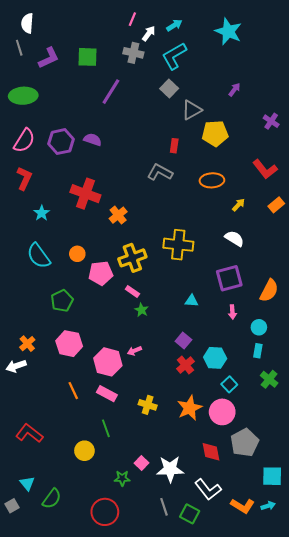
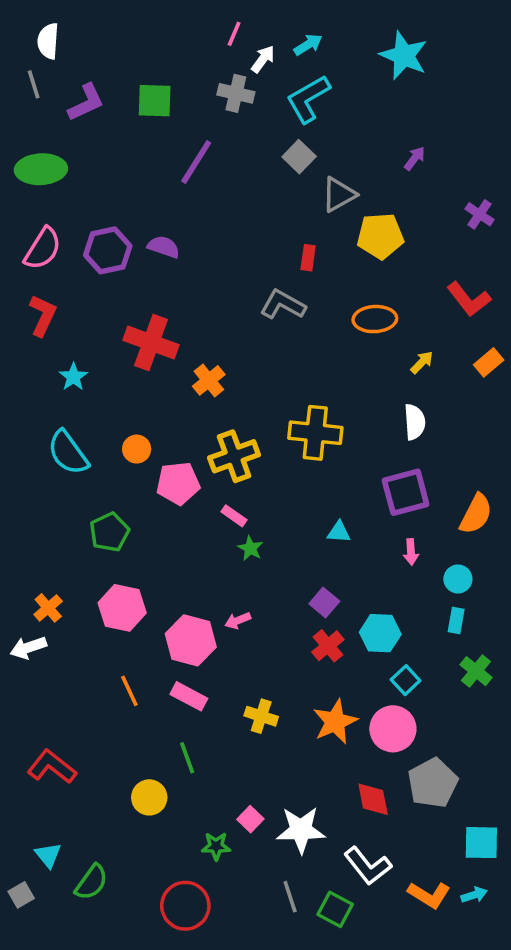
white semicircle: (234, 239) -> (415, 422), turned 54

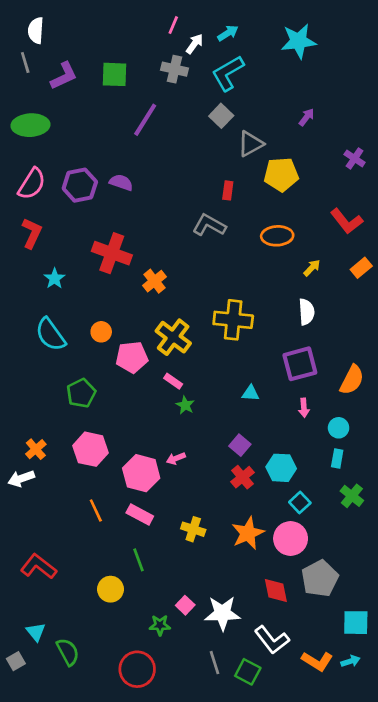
cyan star: (404, 55) -> (299, 41), turned -30
yellow cross: (234, 456) -> (173, 337), turned -33
green semicircle: (91, 882) -> (68, 652), turned -64

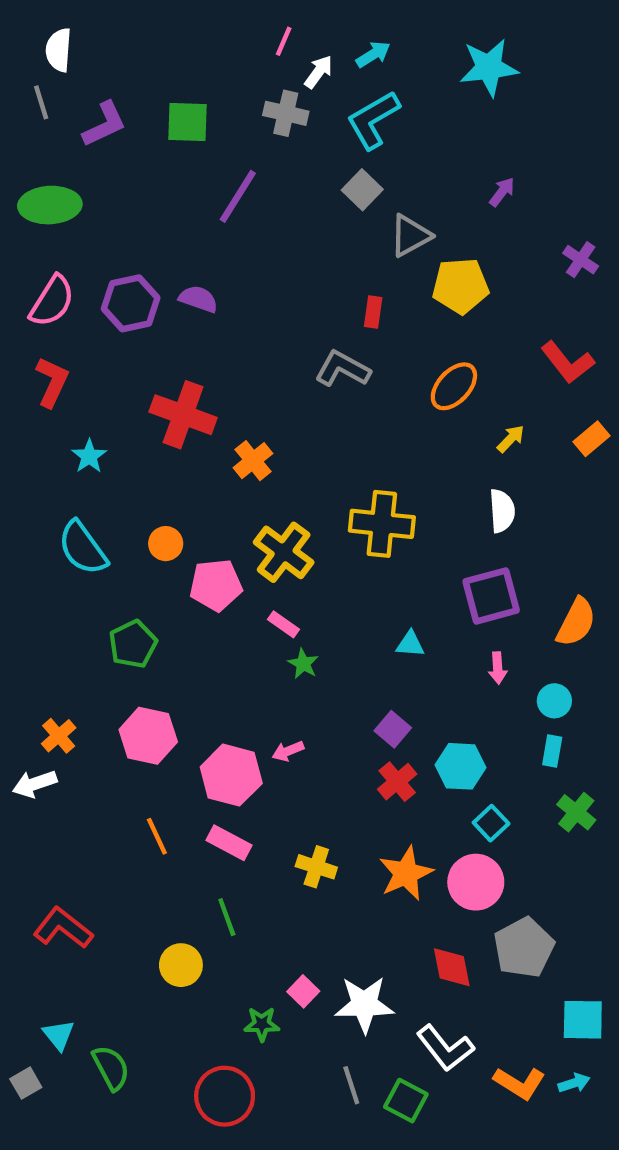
orange ellipse: (277, 236) -> (454, 386), turned -44

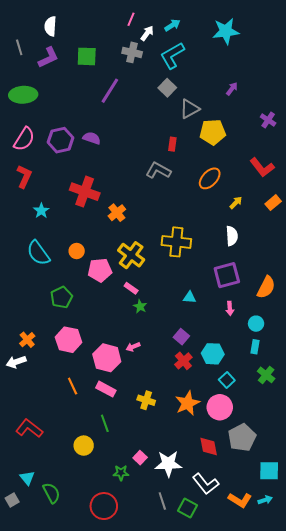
white semicircle: (59, 50) -> (50, 26), moved

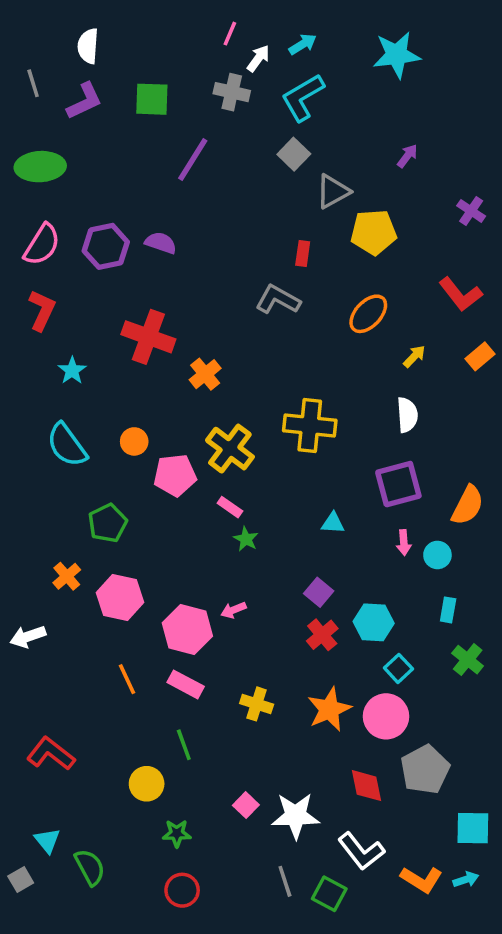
cyan circle: (256, 324) -> (437, 555), moved
orange cross: (27, 340) -> (67, 576), moved
green star: (121, 473) -> (177, 833), moved
red circle: (104, 506) -> (182, 890), size x0.7

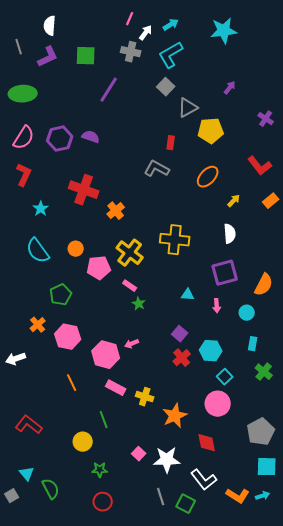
pink arrow: (404, 543) -> (217, 306), moved
pink rectangle: (186, 684) -> (116, 388), moved
orange star: (329, 709) -> (175, 416), moved
gray pentagon: (425, 770) -> (261, 432), moved

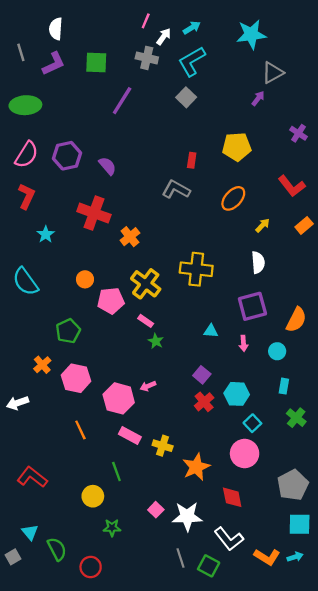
gray triangle: (188, 108) -> (273, 73), moved
purple semicircle: (91, 137) -> (107, 166), moved, turned 30
cyan semicircle: (38, 251) -> (25, 282), moved
red circle: (103, 502) -> (91, 567), moved

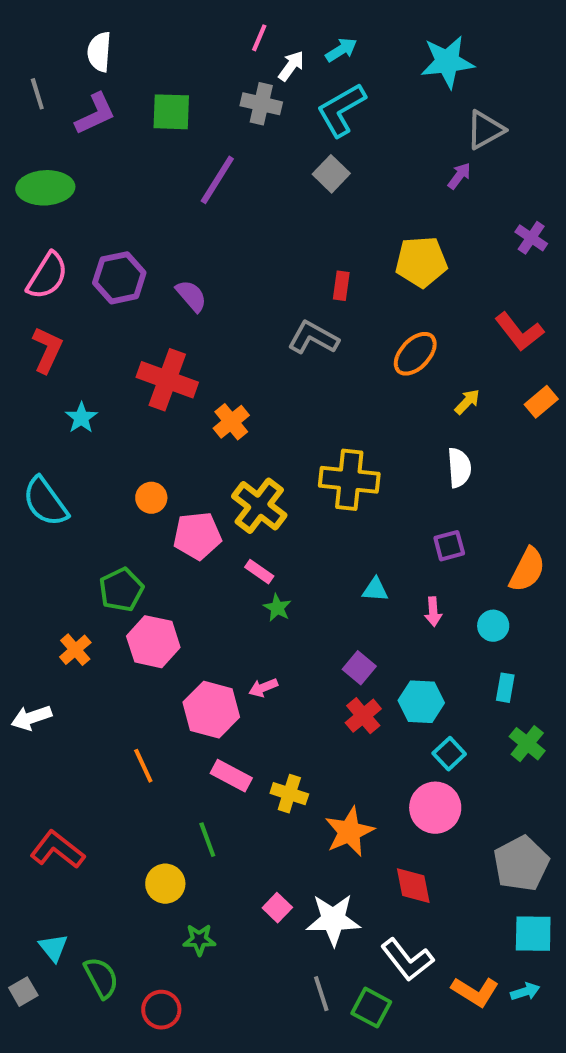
purple square: (252, 306) -> (449, 546), size x0.6
pink hexagon: (76, 378) -> (153, 642), moved

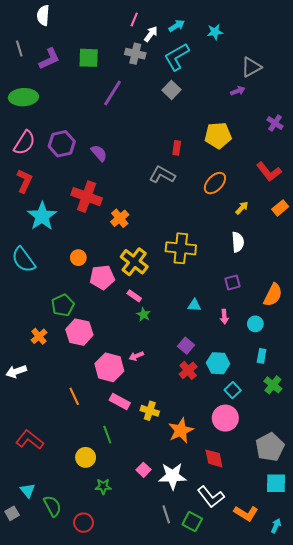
white semicircle: (99, 52) -> (43, 15), moved
cyan star: (447, 62) -> (215, 32), moved, size x0.6
purple arrow: (459, 176) -> (238, 91), turned 32
cyan star: (81, 418) -> (42, 216), size x1.8
cyan arrow: (525, 992) -> (276, 526), moved, turned -48

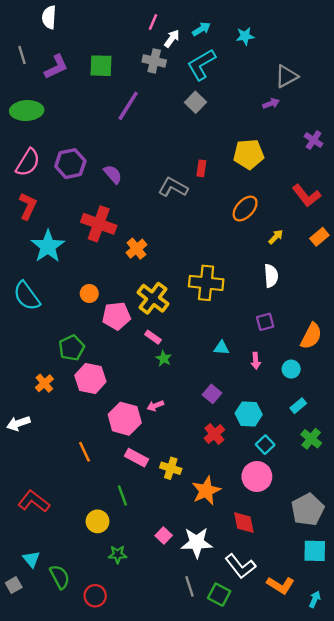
gray L-shape: (162, 175) -> (173, 187), moved
cyan rectangle: (262, 356) -> (298, 406), turned 40
red cross: (188, 370) -> (214, 434), moved

